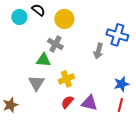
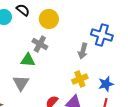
yellow cross: (66, 79) -> (80, 79), moved

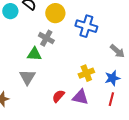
blue cross: (102, 35) -> (86, 26), moved
gray arrow: (83, 51) -> (117, 51), moved, turned -63

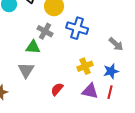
blue cross: (86, 26) -> (77, 28), moved
purple triangle: (80, 97) -> (90, 91), moved

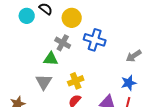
gray arrow: (116, 44) -> (134, 56), turned 105
yellow cross: (85, 66) -> (76, 81), moved

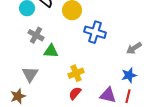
gray cross: (63, 43) -> (36, 35), moved
gray triangle: (44, 82) -> (30, 74), moved

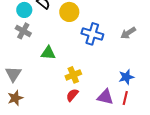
gray cross: (36, 35) -> (23, 31), moved
gray arrow: (134, 48) -> (128, 33), moved
gray triangle: (30, 74) -> (13, 74), moved

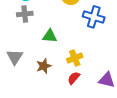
gray cross: (23, 31) -> (25, 14), turned -35
brown star: (15, 98) -> (44, 66), moved

